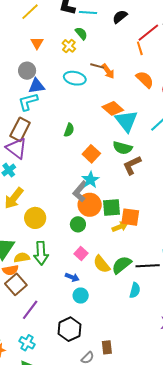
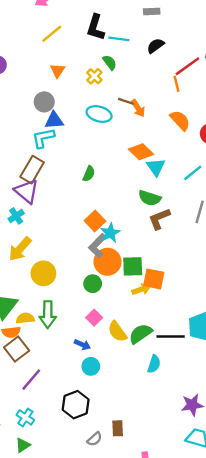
cyan triangle: (126, 121) -> (156, 167), size x0.7
orange square: (91, 154) -> (95, 221), moved

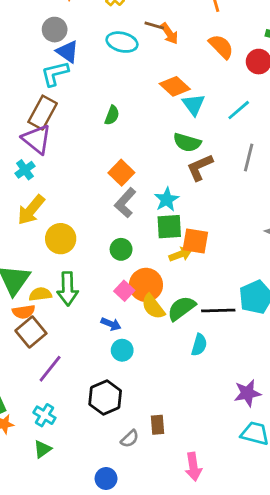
blue triangle: (54, 120) -> (67, 52), turned 42
cyan star: (110, 233) -> (167, 199), moved
orange circle: (108, 262) -> (146, 285), moved

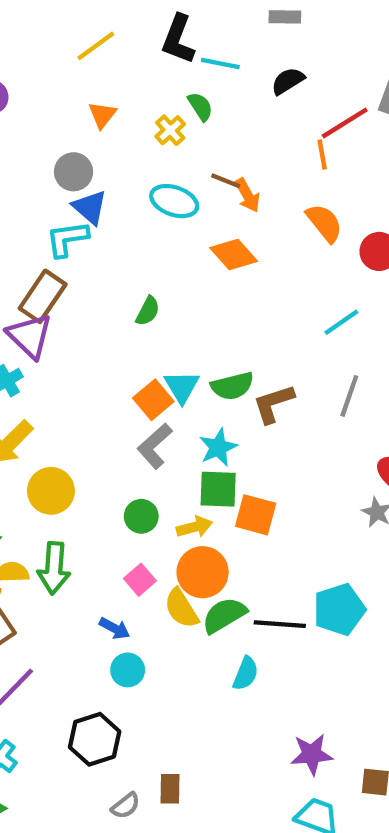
orange diamond: (175, 86) -> (234, 254), moved
cyan triangle: (194, 105) -> (182, 387), moved
green semicircle: (187, 142) -> (232, 386), moved, turned -36
yellow arrow: (180, 254) -> (194, 527), moved
orange circle: (146, 285) -> (203, 572), moved

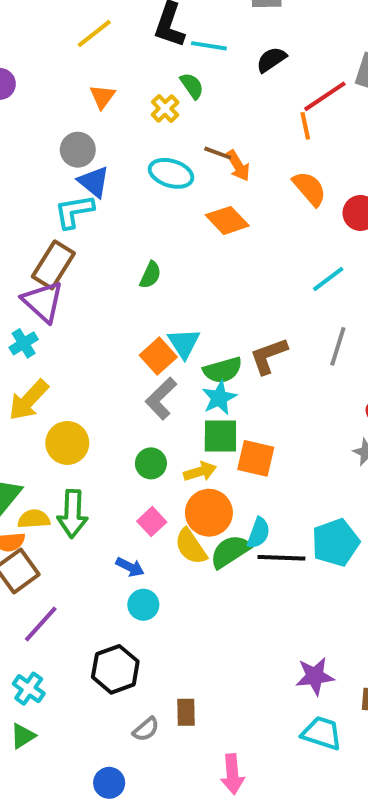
green semicircle: (232, 386) -> (223, 370), moved
cyan semicircle: (246, 673) -> (259, 533), moved

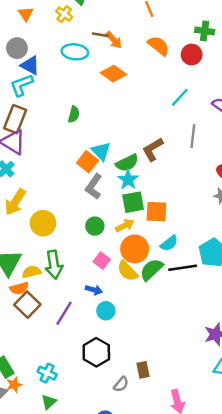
cyan semicircle: (259, 533) -> (169, 243), moved, turned 42
purple line: (41, 624) -> (64, 313), moved

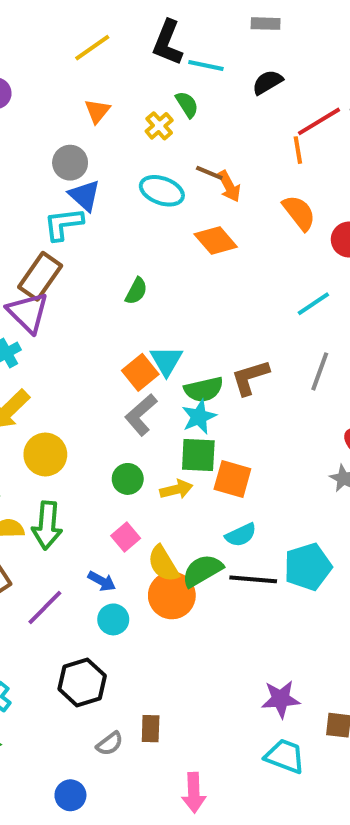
orange circle: (135, 249) -> (172, 595), moved

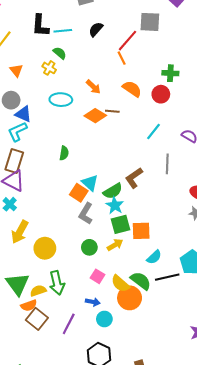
brown line: (209, 173) -> (112, 111), moved
green semicircle: (202, 571) -> (141, 281), turned 85

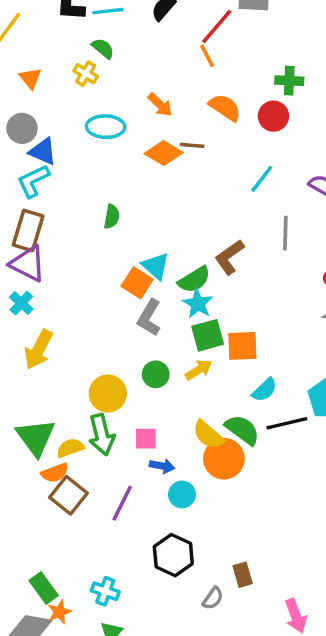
yellow circle: (45, 248) -> (108, 394), moved
pink square: (97, 276) -> (146, 439), moved, turned -32

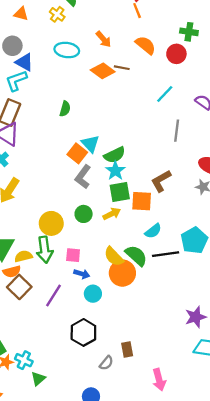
orange triangle: (30, 78) -> (21, 14), turned -42
brown L-shape: (229, 257) -> (161, 181), moved
cyan cross: (105, 591) -> (24, 360), moved

